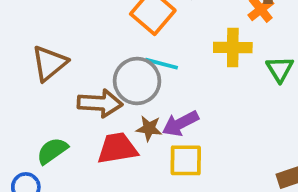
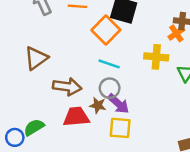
gray circle: (137, 81) -> (110, 88), moved, size x0.7
purple arrow: (180, 124) -> (118, 104), turned -115
green semicircle: (52, 151) -> (34, 127), moved

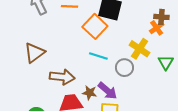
yellow cross: (156, 57) -> (140, 49), turned 30
gray circle: (110, 88) -> (124, 68), moved

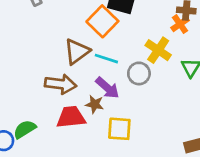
brown triangle: (34, 53) -> (77, 51), moved
purple arrow: (108, 91) -> (107, 88), moved

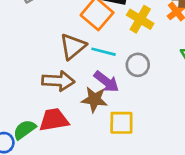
yellow cross: (158, 50) -> (140, 19), moved
brown star: (95, 104) -> (94, 99), size x1.4
red trapezoid: (71, 117) -> (54, 120), moved

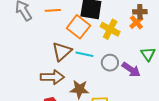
purple arrow: (106, 82) -> (131, 70), moved

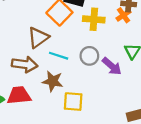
yellow cross: (110, 29) -> (94, 19), turned -30
cyan line: (84, 54) -> (59, 56), moved

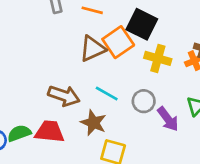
brown triangle: (38, 38) -> (92, 49), moved

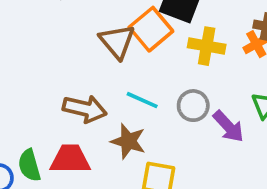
brown triangle: (92, 49) -> (117, 41), turned -40
green semicircle: (19, 133) -> (29, 165), turned -80

